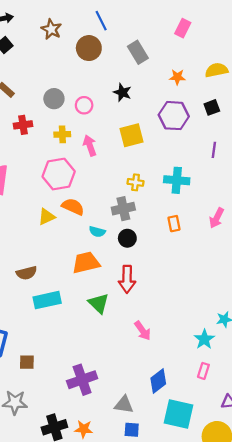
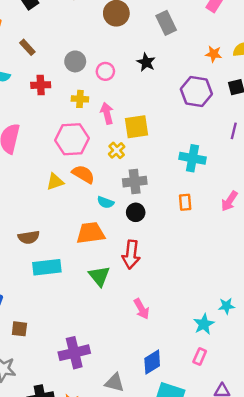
orange star: (177, 77) -> (214, 54), moved
yellow square: (131, 135) -> (136, 127), moved
yellow cross: (136, 182) -> (117, 150), moved, turned 35

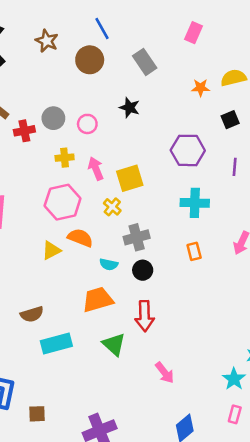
red cross: (41, 85) -> (24, 131), moved
purple hexagon: (196, 91) -> (188, 150), moved

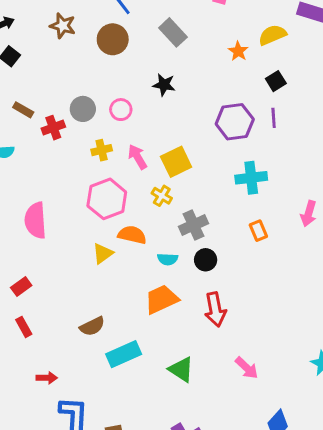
orange star: (201, 88) -> (238, 51), turned -30
purple line: (235, 167) -> (274, 118), moved
green triangle: (114, 344) -> (181, 370), moved

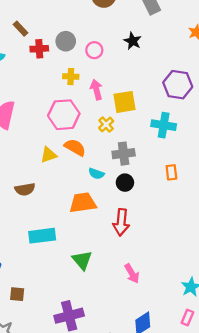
cyan cross: (251, 178) -> (164, 125), moved
brown semicircle: (92, 326) -> (25, 189), moved

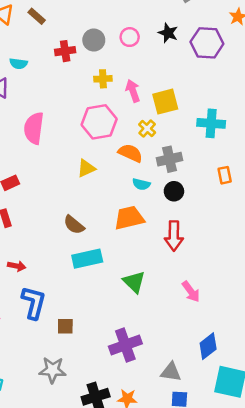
brown rectangle: (20, 29) -> (37, 16), moved
pink circle: (94, 50) -> (130, 37), moved
purple hexagon: (178, 85) -> (207, 43), moved
orange semicircle: (75, 147) -> (130, 153), moved
brown semicircle: (25, 189) -> (74, 225), moved, turned 54

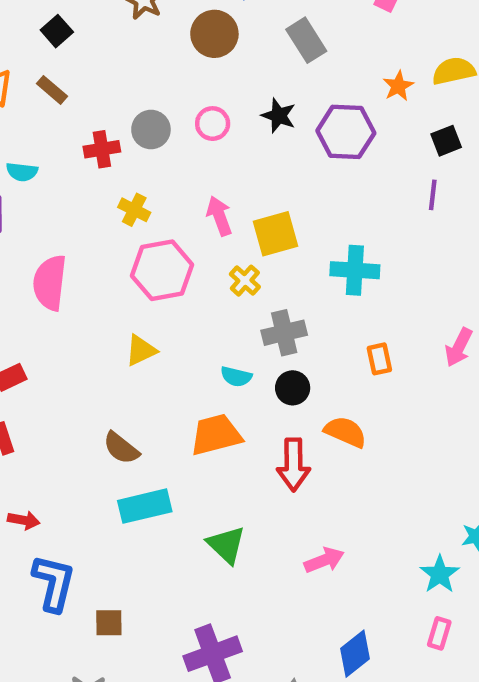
yellow cross: (103, 79) -> (134, 210), moved, turned 30
orange semicircle: (130, 153) -> (345, 432), moved
pink arrow: (191, 292) -> (324, 560), turned -75

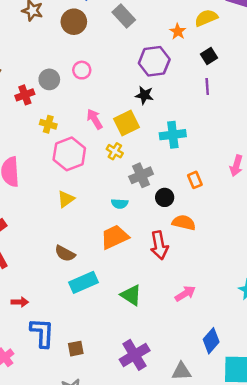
black star: (279, 116) -> (144, 95), moved
black circle: (293, 388) -> (165, 197), moved

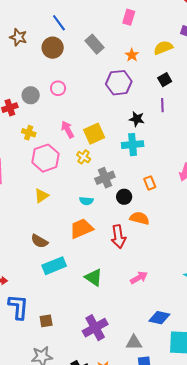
orange star: (178, 31) -> (132, 55), moved
black star: (144, 95) -> (137, 119), moved
blue diamond: (211, 341) -> (159, 318), turned 60

